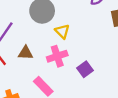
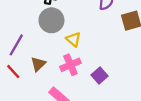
brown triangle: (26, 53) -> (38, 64), turned -42

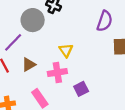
gray circle: (51, 20) -> (33, 20), moved

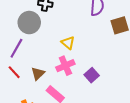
brown triangle: (29, 64) -> (38, 74), moved

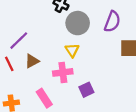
gray circle: (29, 23) -> (78, 23), moved
brown triangle: (38, 74) -> (32, 61), moved

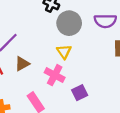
purple semicircle: (112, 22) -> (105, 21), turned 70
pink cross: (63, 72) -> (55, 75), turned 36

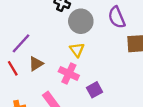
purple semicircle: (105, 21) -> (117, 17), turned 70

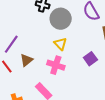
purple square: (94, 90) -> (90, 59), moved

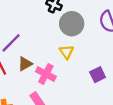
pink cross: (56, 65) -> (46, 74), moved

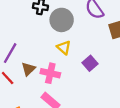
purple square: (98, 75) -> (90, 63), moved

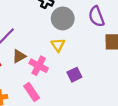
purple square: (90, 63) -> (74, 75), moved

